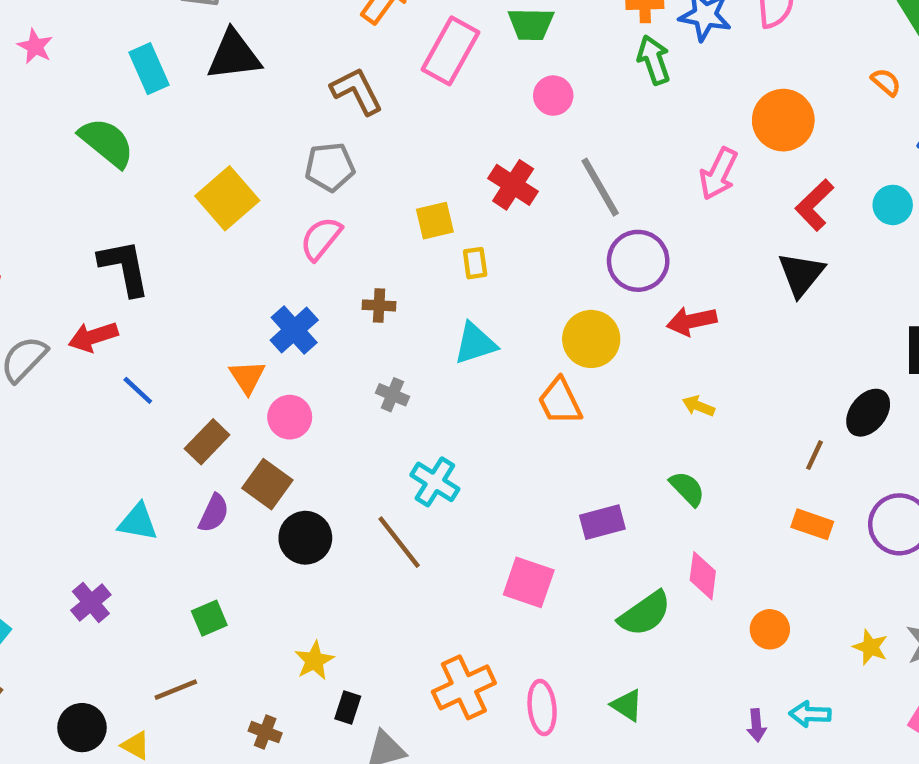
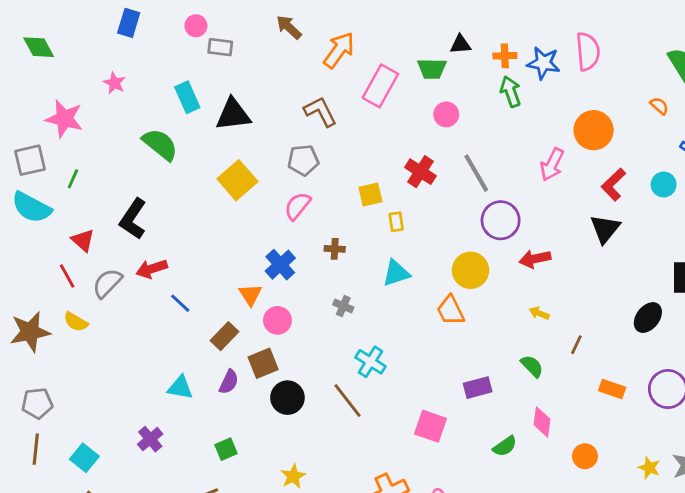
black triangle: (234, 55) -> (233, 114), moved
black L-shape: (124, 267) -> (133, 219), moved, turned -135
brown line: (815, 455) -> (576, 345), moved
brown square: (267, 484) -> (263, 363), turned 32
green semicircle: (645, 614) -> (505, 446), size x0.7

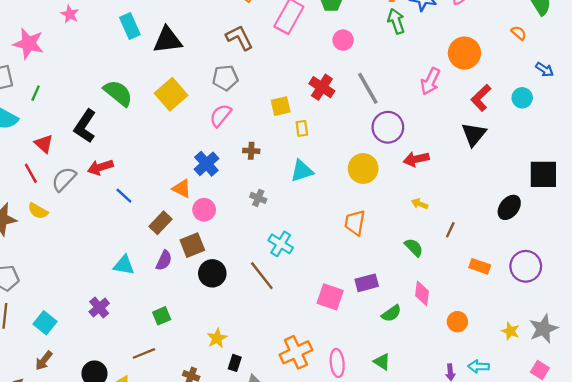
green semicircle: (160, 144) -> (118, 93), moved
orange triangle: (250, 295) -> (182, 189), turned -30
orange trapezoid: (451, 310) -> (355, 223), moved, turned 36
purple rectangle: (478, 388) -> (367, 283), moved

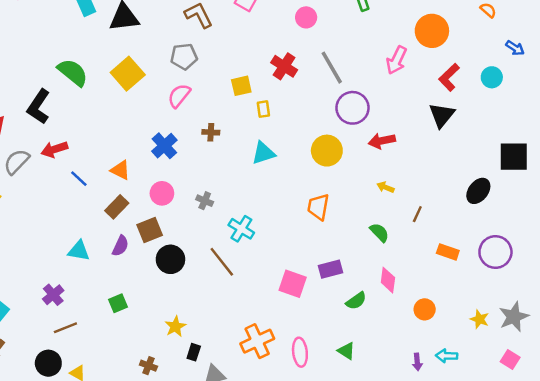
orange triangle: (182, 189) -> (120, 170), moved
gray cross: (258, 198) -> (205, 201), moved
brown line: (144, 353) -> (65, 328), moved

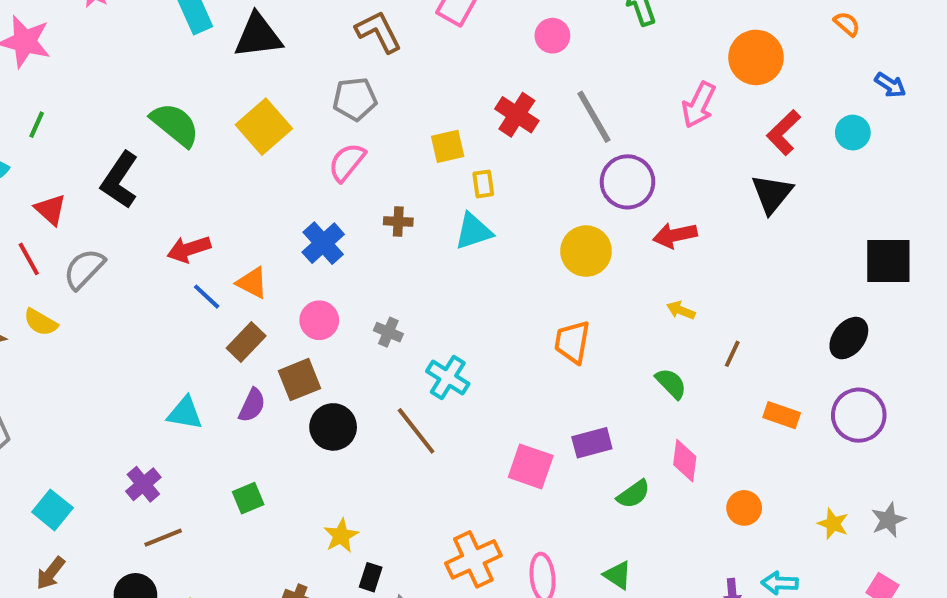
red arrow: (54, 149) -> (189, 249), moved
cyan triangle: (263, 153) -> (473, 231), moved
blue line: (79, 179) -> (207, 297), moved
black ellipse: (478, 191) -> (849, 338), moved
gray star: (514, 317) -> (888, 520), size x0.7

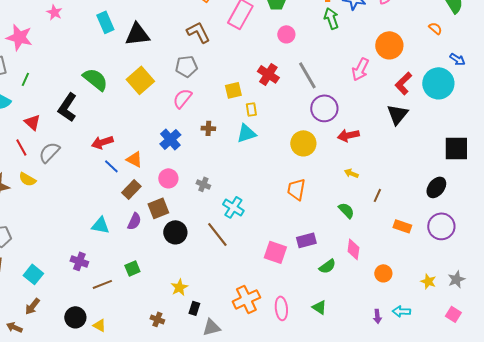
cyan circle: (853, 133) -> (438, 83), size x1.8
purple cross: (143, 484) -> (79, 261), turned -30
brown line: (163, 538) -> (102, 284), moved

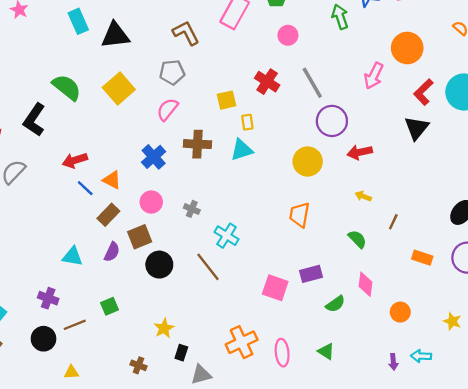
brown cross: (208, 128) -> (198, 144), size x1.6
black circle: (75, 317) -> (44, 339), moved
yellow triangle: (99, 325) -> (71, 372), turned -32

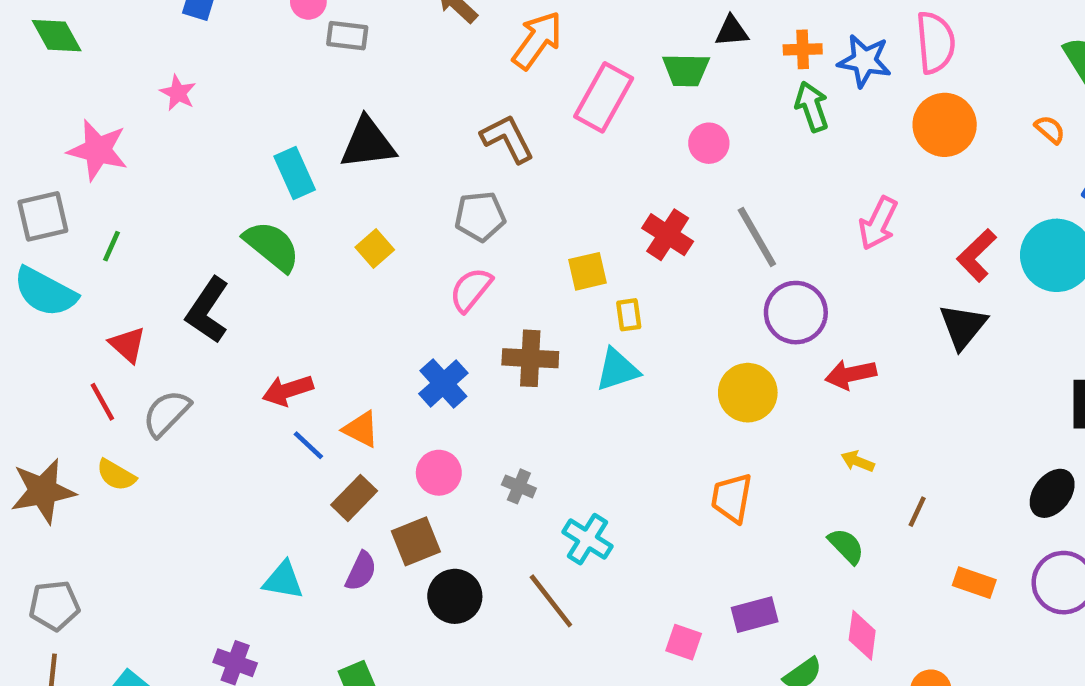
cyan rectangle: (78, 21) -> (295, 173), moved
orange circle: (407, 48) -> (945, 125), moved
yellow square: (119, 89) -> (375, 248), size x0.6
pink square: (275, 288) -> (684, 642), size x0.7

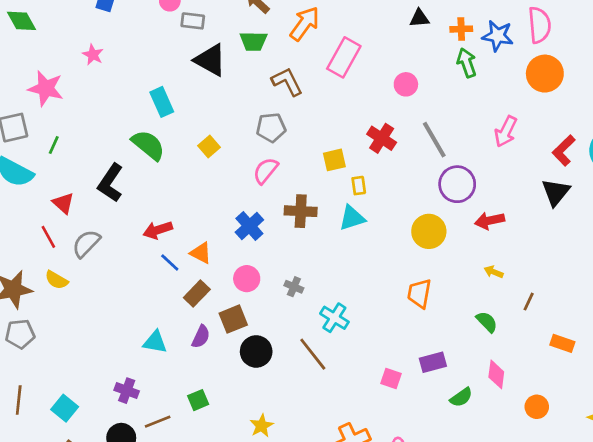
green trapezoid: (686, 70) -> (253, 41), moved
black triangle: (368, 143) -> (210, 60), moved, turned 36
gray pentagon: (54, 605) -> (20, 334), moved

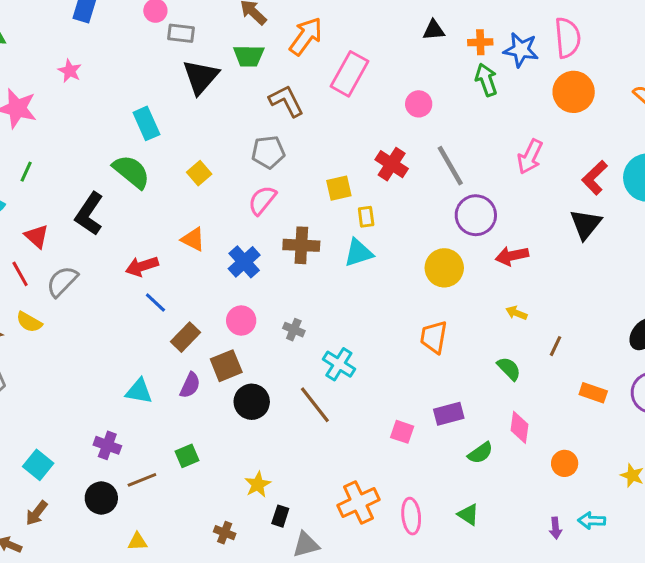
black triangle: (210, 60) -> (201, 77), turned 42
orange triangle: (201, 253) -> (193, 239), moved

